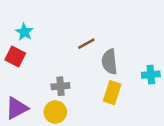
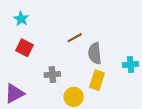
cyan star: (24, 32) -> (21, 19), moved
red square: (15, 56) -> (25, 48), moved
yellow circle: (55, 112) -> (74, 97), moved

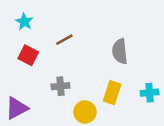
brown line: (75, 38) -> (64, 40), moved
gray semicircle: (95, 53) -> (120, 51), moved
cyan cross: (130, 64) -> (150, 93), moved

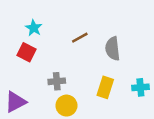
cyan star: (24, 22) -> (34, 28), moved
brown line: (64, 40) -> (80, 38), moved
yellow circle: (85, 112) -> (66, 106), moved

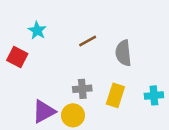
red square: (26, 52) -> (17, 57), moved
gray cross: (57, 81) -> (82, 89), moved
purple triangle: (16, 102) -> (44, 111), moved

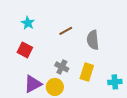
red square: (17, 57) -> (25, 50), moved
gray cross: (82, 89) -> (62, 67), turned 32
cyan cross: (154, 95) -> (115, 82), moved

